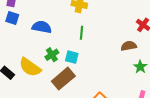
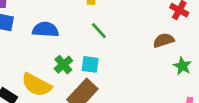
green line: (81, 33) -> (99, 31), turned -40

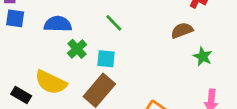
green cross: (63, 65) -> (77, 49), moved

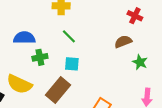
green cross: (77, 49) -> (40, 57), turned 32
cyan square: (106, 59) -> (72, 64), moved

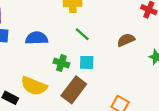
brown semicircle: (123, 42) -> (126, 40), moved
green cross: (40, 57) -> (61, 63), moved, turned 32

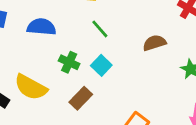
cyan square: (87, 62) -> (101, 65), turned 35
brown rectangle: (74, 90) -> (81, 98), size x0.7

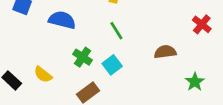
yellow semicircle: (31, 87) -> (43, 75), size x0.6

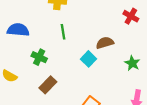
green line: (116, 31) -> (63, 32), turned 32
cyan square: (112, 65) -> (88, 59), moved

